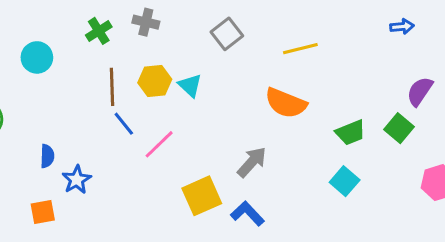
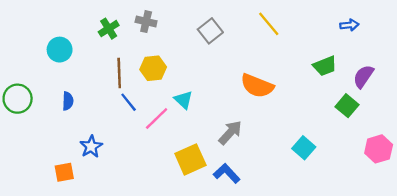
yellow line: (300, 49) -> (269, 24), moved, turned 64
cyan triangle: (190, 85) -> (183, 100), moved
green trapezoid: (350, 133) -> (325, 66), moved
blue semicircle: (47, 156) -> (68, 101), moved

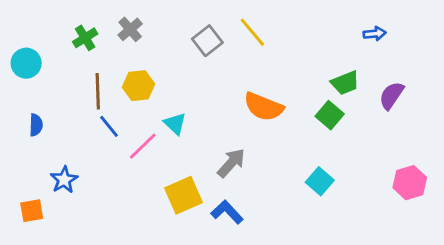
gray cross: (146, 22) -> (130, 29), turned 36
yellow line: (269, 24) -> (252, 32), moved
green square: (347, 106) -> (330, 115), moved

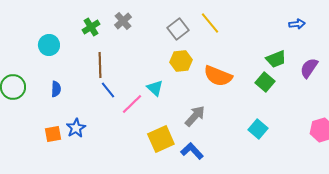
yellow hexagon: (139, 86) -> (181, 61), moved
orange square: (32, 211) -> (53, 134), moved

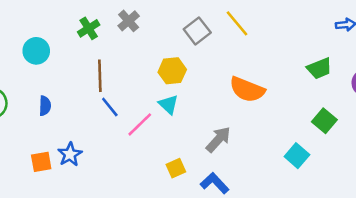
yellow hexagon: (181, 61) -> (172, 71), moved
green square: (265, 82) -> (324, 121), moved
yellow square: (161, 139) -> (176, 168), size x0.6

